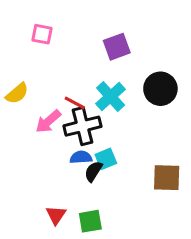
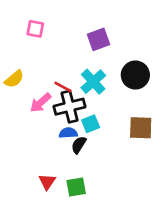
cyan square: (106, 159) -> (91, 124), moved
brown square: (167, 178) -> (141, 128), moved

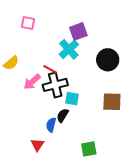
cyan cross: (93, 82) -> (69, 49), moved
cyan square: (91, 124) -> (72, 99), turned 32
blue semicircle: (68, 133) -> (51, 125), moved, turned -72
green square: (76, 187) -> (89, 149), moved

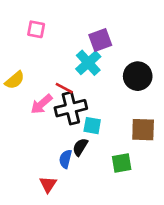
green square: (89, 149) -> (122, 163), moved

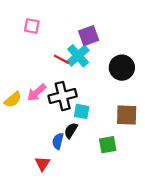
yellow semicircle: (15, 80) -> (13, 100), moved
red line: (64, 88) -> (61, 59), moved

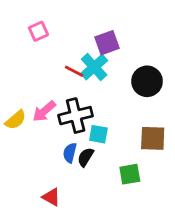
pink square: (32, 26) -> (38, 31), turned -35
blue semicircle: (58, 141) -> (70, 153), moved
red triangle: (42, 164) -> (51, 197), turned -35

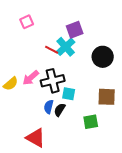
red triangle: (51, 197) -> (36, 138), size x1.5

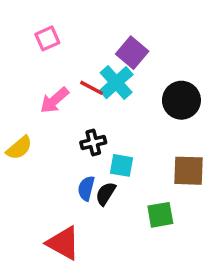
purple square: (75, 30) -> (132, 53), turned -30
pink arrow: (31, 78) -> (54, 100), moved
black cross: (53, 81) -> (93, 143), size x0.6

